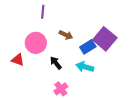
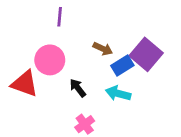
brown arrow: (66, 35) -> (103, 49), moved
red triangle: (18, 60) -> (25, 84), size x1.5

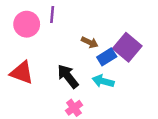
pink circle: (50, 60) -> (27, 24), moved
black arrow: (78, 88) -> (68, 76), size x1.5

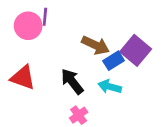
purple line: (52, 14) -> (45, 17), moved
brown arrow: (90, 42) -> (95, 45), size x1.5

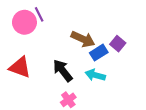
purple line: (45, 17) -> (39, 14), turned -32
purple square: (136, 50) -> (118, 44), size x0.6

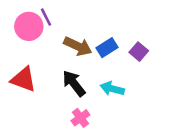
brown arrow: (83, 39) -> (78, 46), moved
blue rectangle: (99, 53) -> (107, 48), moved

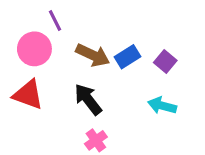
pink circle: (29, 26) -> (34, 49), moved
cyan arrow: (112, 89) -> (162, 106), moved

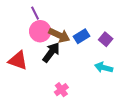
pink circle: (34, 49) -> (40, 31), moved
black arrow: (88, 99) -> (51, 52), moved, turned 75

